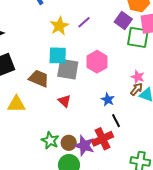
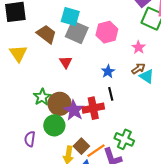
pink star: (138, 77) -> (139, 47), moved
yellow triangle: (16, 104) -> (18, 53), turned 42
brown circle: (69, 143) -> (60, 104), size x1.5

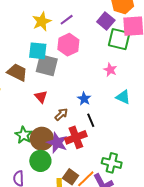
pink hexagon: (107, 32) -> (68, 45), moved
brown arrow: (138, 68) -> (61, 114), moved

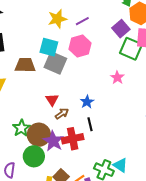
brown trapezoid: (17, 72) -> (25, 65), turned -35
red triangle: (41, 97) -> (52, 100), moved
cyan triangle: (123, 97) -> (120, 165), moved

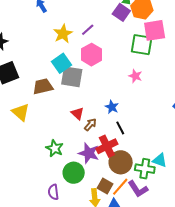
purple square: (121, 29) -> (121, 12), moved
cyan square: (49, 47) -> (61, 63), turned -36
brown circle: (39, 135) -> (121, 162), moved

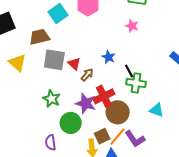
gray square: (72, 77) -> (54, 60), moved
black line: (120, 128) -> (129, 71), moved
green cross: (145, 169) -> (136, 83), moved
brown square: (105, 186) -> (102, 136), turned 35

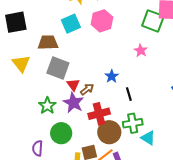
red triangle: (74, 64) -> (73, 85), moved
green cross: (136, 83) -> (133, 123), moved, turned -30
purple star: (86, 103) -> (73, 103), moved

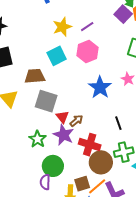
blue star: (112, 76) -> (100, 87), moved, size x1.6
red cross: (99, 114) -> (90, 145), turned 35
purple semicircle: (38, 148) -> (45, 182), moved

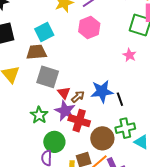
cyan square: (57, 56) -> (44, 32), moved
blue star: (100, 87) -> (102, 91), moved, turned 30
red cross: (90, 145) -> (79, 121), moved

